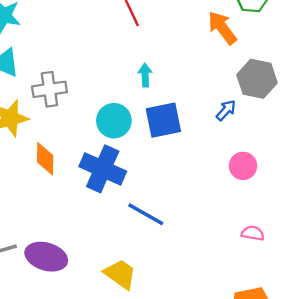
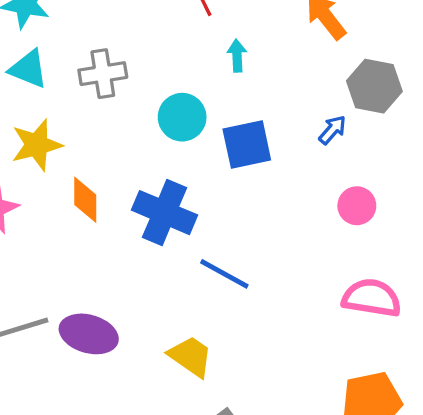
cyan arrow: (145, 75) -> (237, 56), moved
gray cross: (49, 89) -> (103, 74), moved
cyan circle: (114, 121) -> (182, 117), moved
pink semicircle: (253, 233) -> (372, 298), size x1.8

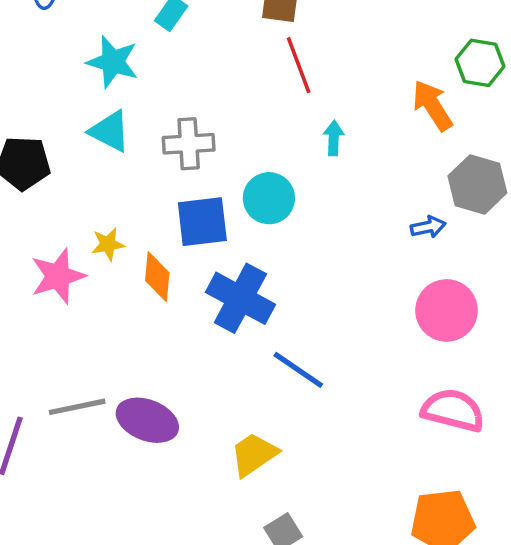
blue arrow: (332, 130) -> (428, 227), turned 32
yellow star: (37, 145) -> (108, 244), moved, size x0.6
blue square: (247, 145) -> (202, 222), moved
pink circle: (357, 206) -> (447, 310), size x1.5
yellow trapezoid: (191, 356) -> (254, 454), turned -75

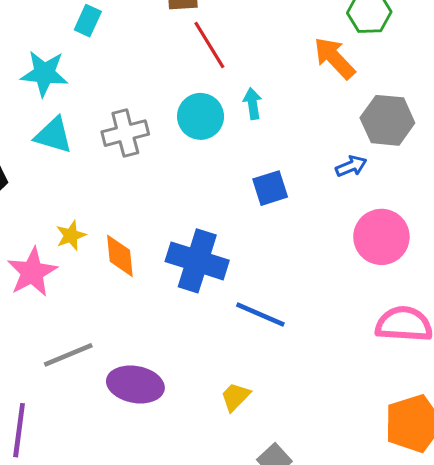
cyan circle: (269, 198) -> (201, 116), moved
blue square: (202, 222) -> (270, 188), moved, size x0.7
gray line: (77, 407) -> (68, 355), moved
yellow trapezoid: (254, 454) -> (235, 397), size x0.7

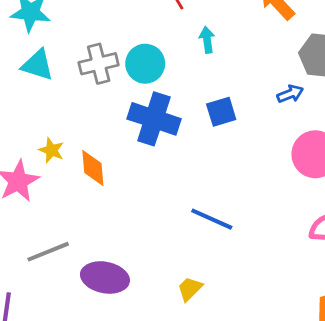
cyan circle: (201, 116) -> (145, 64), moved
yellow star: (71, 235) -> (51, 150), turned -30
blue cross: (197, 261) -> (154, 119), moved

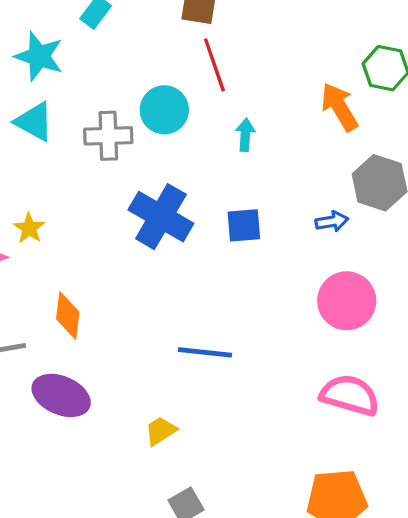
cyan circle: (145, 64) -> (164, 110), moved
orange diamond: (93, 168) -> (68, 316), moved
blue line: (212, 219) -> (205, 352), turned -30

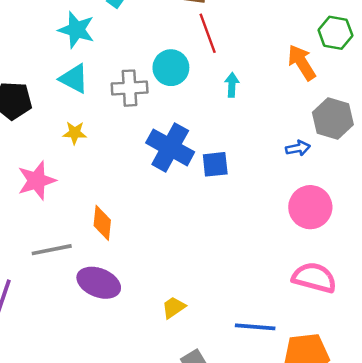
blue square: (244, 225) -> (215, 164), moved
yellow star: (29, 228) -> (75, 133), moved, turned -30
blue line: (205, 352) -> (255, 327), moved

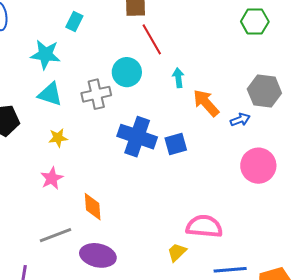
orange arrow: (302, 63) -> (206, 103), moved
pink star: (37, 181) -> (52, 178), moved, size x0.7
pink semicircle: (314, 278) -> (204, 226), moved
yellow trapezoid: (174, 308) -> (177, 252), moved

